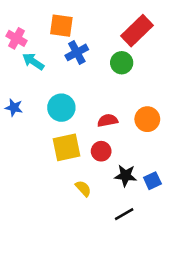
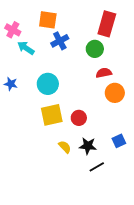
red rectangle: (137, 31) -> (107, 24), turned -30
red semicircle: (108, 120) -> (104, 73), moved
black star: (125, 176) -> (88, 146), moved

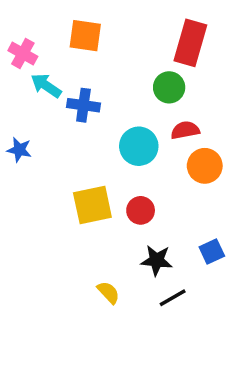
blue cross: (60, 41) -> (83, 105), moved, turned 36
cyan circle: (48, 84) -> (139, 146), moved
yellow semicircle: (65, 147) -> (108, 292), moved

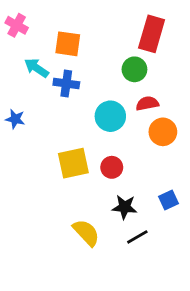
orange square: (85, 36) -> (68, 44), moved
pink cross: (23, 53) -> (17, 25), moved
yellow semicircle: (108, 292) -> (86, 233), size x1.5

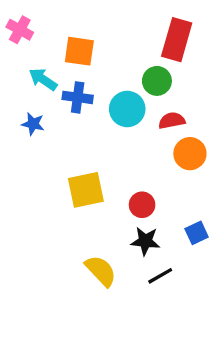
cyan circle: (110, 116) -> (127, 109), moved
blue star: (15, 119) -> (33, 124), moved
red circle: (112, 167) -> (142, 205), moved

